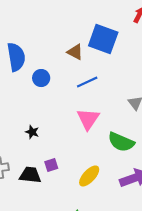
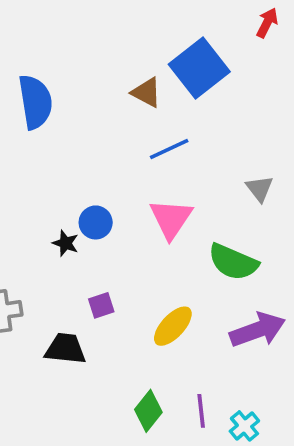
blue square: (103, 39) -> (199, 68), turned 32
blue circle: (41, 78) -> (96, 222), moved
black trapezoid: (30, 175) -> (65, 349), moved

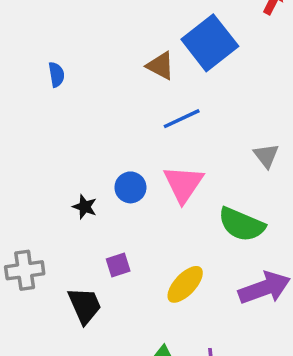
blue semicircle: (35, 102) -> (56, 75), size x0.5
blue circle: (96, 222) -> (130, 187), moved
black trapezoid: (65, 349) -> (85, 306), turned 60

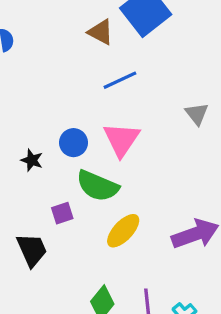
green semicircle: (242, 224) -> (98, 186), moved

